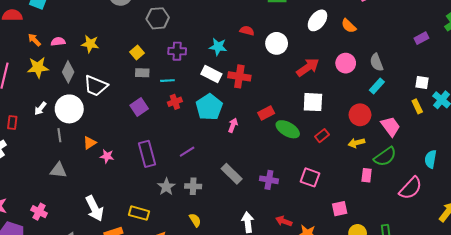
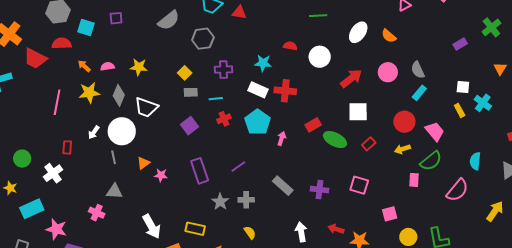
pink cross: (39, 212) -> (97, 213), moved

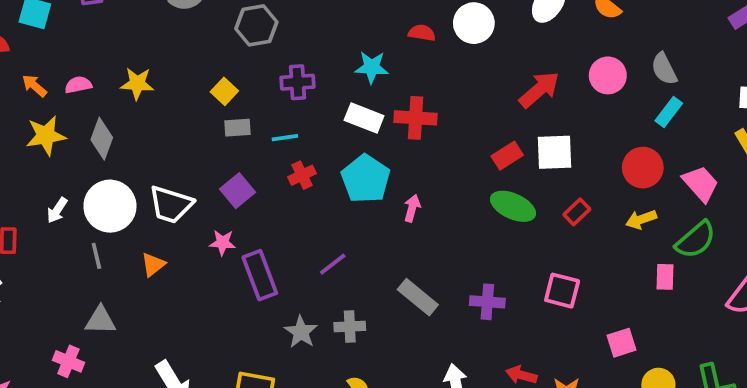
white circle: (320, 57) -> (474, 23), moved
white trapezoid: (146, 107) -> (171, 205), moved
red rectangle: (313, 125) -> (507, 156), moved
pink star: (161, 175) -> (222, 243), moved

